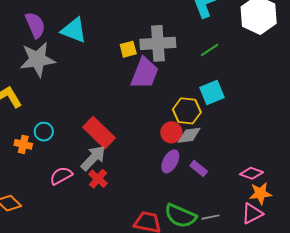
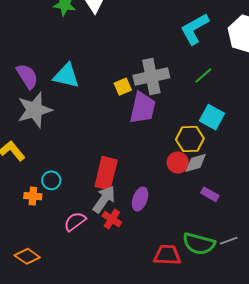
cyan square: (212, 93) -> (212, 117), turned -30
red rectangle: (99, 133) -> (106, 173), turned 68
purple ellipse: (170, 161) -> (140, 199), moved

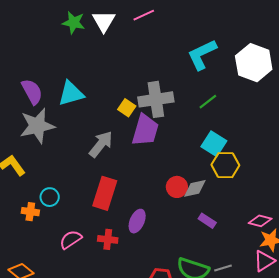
cyan triangle: (66, 76) -> (71, 94), turned -32
yellow square: (123, 87) -> (127, 108), turned -36
yellow hexagon: (190, 139) -> (225, 165), moved
gray arrow: (104, 199) -> (101, 144), moved
red cross: (112, 219) -> (108, 239), turned -30

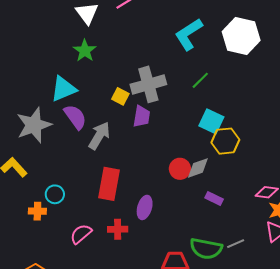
green star: (74, 23) -> (85, 51), moved, turned 30
purple semicircle: (32, 92) -> (75, 117), moved
purple trapezoid: (145, 130) -> (142, 116), size x0.7

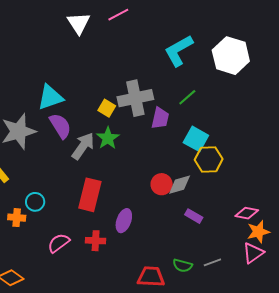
green star: (85, 51) -> (108, 138), moved
purple trapezoid: (142, 116) -> (160, 118), moved
green semicircle: (206, 249) -> (183, 265), size x0.6

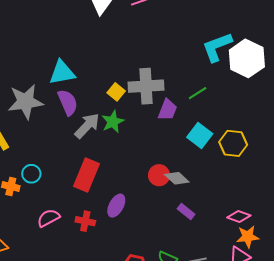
cyan L-shape: (179, 50) -> (217, 47), moved
yellow hexagon: (209, 159) -> (233, 143), moved
gray diamond: (180, 185) -> (177, 178), turned 50

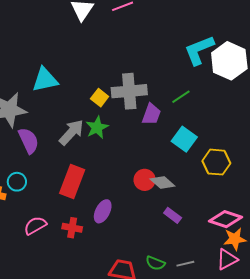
purple semicircle: (68, 102) -> (29, 141), moved
yellow hexagon: (233, 143) -> (216, 162), moved
pink diamond: (239, 217) -> (225, 219), size x1.4

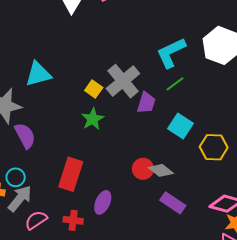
cyan L-shape: (199, 50) -> (171, 53), moved
gray cross: (129, 91) -> (123, 81), turned -32
gray arrow: (71, 132) -> (20, 198), moved
purple rectangle: (173, 215) -> (173, 203), size x1.4

